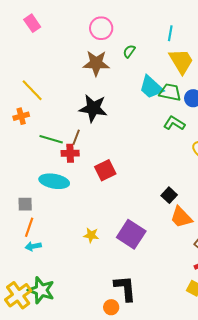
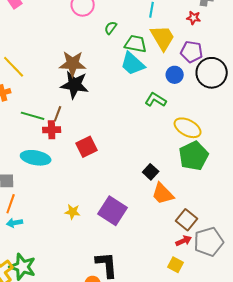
brown star: (96, 63) -> (73, 64), moved
green trapezoid: (170, 92) -> (136, 44), moved

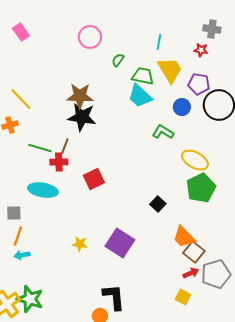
orange trapezoid: (163, 194) -> (184, 237), moved

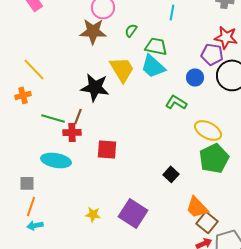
red star: (201, 50) -> (226, 37), moved, size x1.6
yellow trapezoid: (170, 70) -> (122, 69), moved
brown star: (80, 96) -> (93, 31), moved
red square: (94, 179) -> (107, 149), turned 30

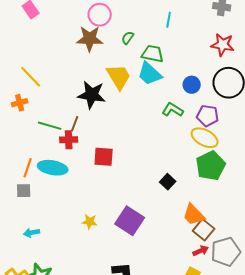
purple pentagon: (212, 54) -> (208, 116), moved
orange line: (31, 206) -> (28, 168), moved

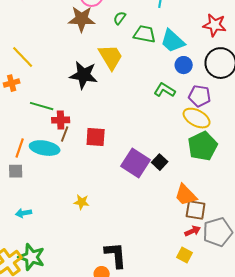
cyan trapezoid: (150, 74) -> (173, 41), moved
brown line: (75, 124) -> (65, 134), moved
purple square: (130, 221) -> (136, 163), moved
brown square: (204, 230) -> (196, 210), turned -30

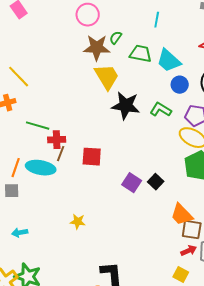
brown star: (82, 19) -> (97, 48), moved
black star: (84, 75) -> (126, 106), moved
purple square: (136, 163) -> (132, 183), size x0.7

